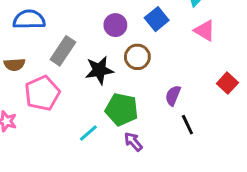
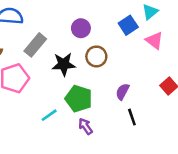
blue square: (157, 19) -> (128, 25), moved

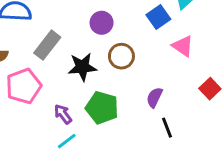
pink triangle: (154, 41) -> (183, 46), moved
cyan line: (49, 115) -> (67, 141), moved
purple arrow: (86, 126) -> (63, 114), moved

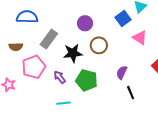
purple arrow: (63, 114) -> (60, 77), moved
cyan line: (67, 141) -> (63, 103), turned 32

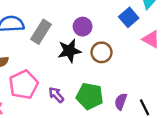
gray rectangle: (49, 39) -> (41, 32), moved
black star: (73, 53) -> (69, 51), moved
purple semicircle: (122, 73) -> (121, 102), moved

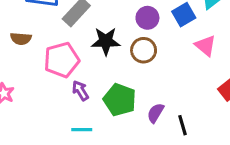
purple circle: (83, 27) -> (147, 18), moved
pink pentagon: (24, 85) -> (62, 60), moved

